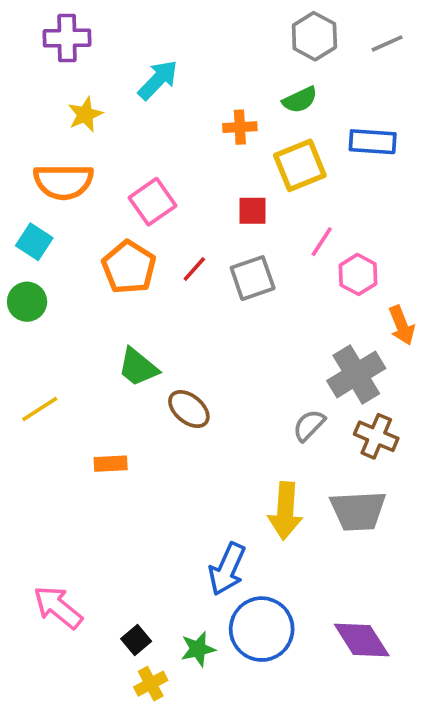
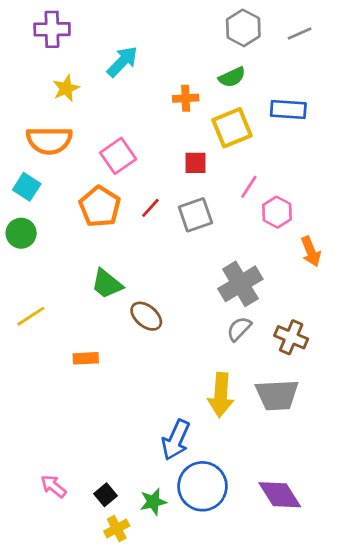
gray cross: (356, 374) -> (240, 284), moved
pink arrow: (58, 607) -> (53, 486), moved, size x0.7

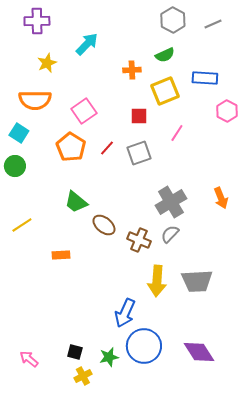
pink hexagon: (277, 212) -> (227, 111), moved
orange arrow: (311, 251) -> (221, 198), moved
brown cross: (291, 337) -> (139, 240), moved
pink arrow: (53, 486) -> (29, 359), moved
black square: (105, 495) -> (75, 352), turned -35

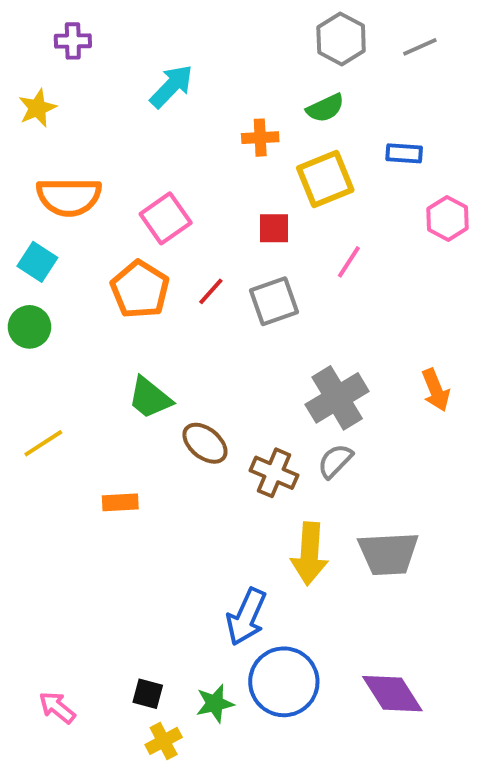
purple cross: (37, 21) -> (73, 41), size x0.7
yellow star: (47, 63) -> (37, 108), moved
blue rectangle: (205, 78) -> (404, 153), size x0.7

